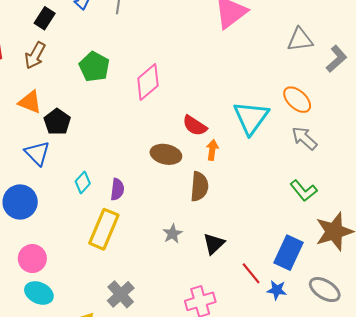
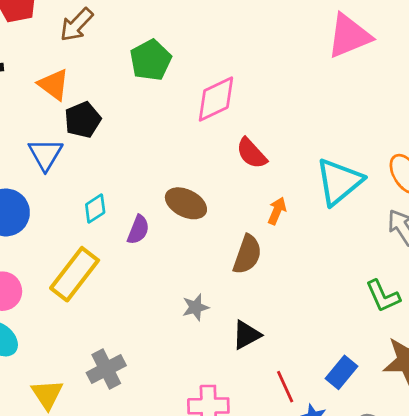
red semicircle: (195, 126) -> (252, 153), moved
brown ellipse: (166, 154) -> (186, 203), moved
yellow rectangle: (104, 229) -> (75, 274), moved
blue rectangle: (288, 253) -> (342, 372), size x0.7

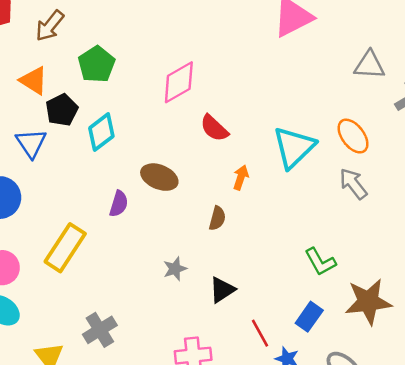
green pentagon: (151, 60) -> (97, 64), moved
cyan diamond: (95, 209) -> (101, 132), moved, size x1.4
brown semicircle: (247, 254) -> (217, 218), size x0.7
green L-shape: (383, 296) -> (320, 262), moved

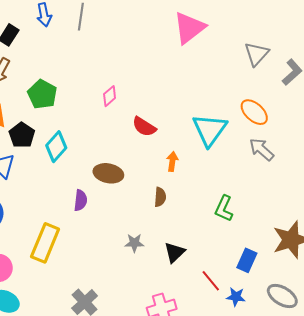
gray triangle: (370, 65) -> (257, 54), turned -40
pink diamond: (179, 82) -> (110, 96), size x0.6
green L-shape: (320, 262) -> (224, 209), moved, turned 64
gray star: (175, 269) -> (134, 243), turned 30

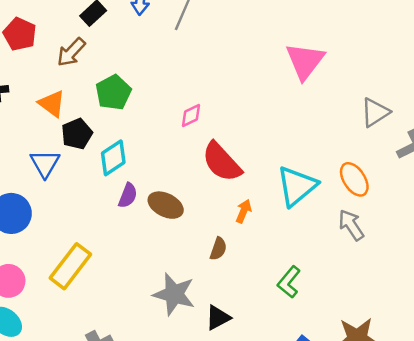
pink triangle: (189, 28) -> (305, 61), turned -30
red semicircle: (144, 127) -> (222, 162), size x1.5
purple semicircle: (81, 200) -> (128, 195), moved
gray star: (134, 243) -> (174, 294), size x1.8

